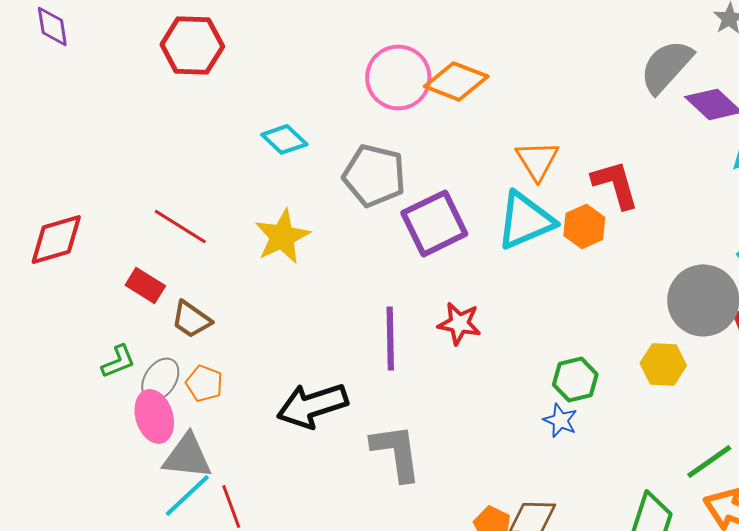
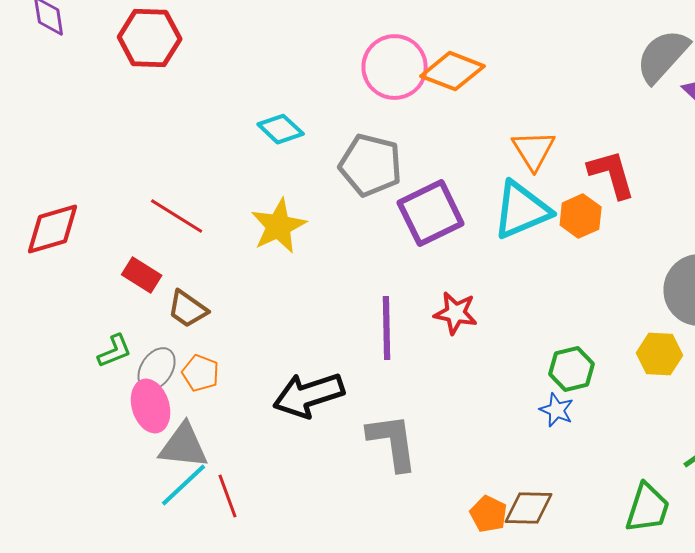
red hexagon: (192, 45) -> (150, 38), moved

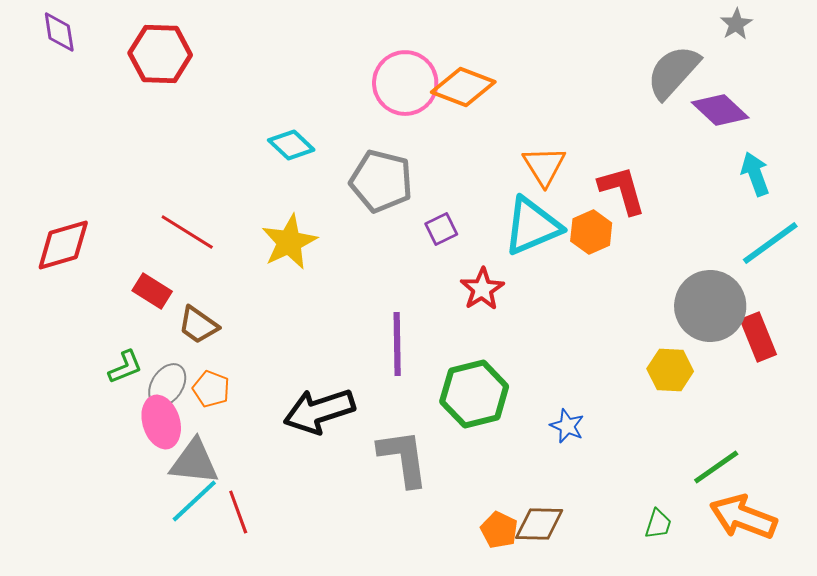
purple square: (431, 213) -> (441, 229), size x0.5
red star: (456, 313) -> (482, 289), moved, turned 30
green hexagon: (572, 369) -> (474, 394), moved, size x1.5
green trapezoid: (648, 508) -> (658, 524), size x0.6

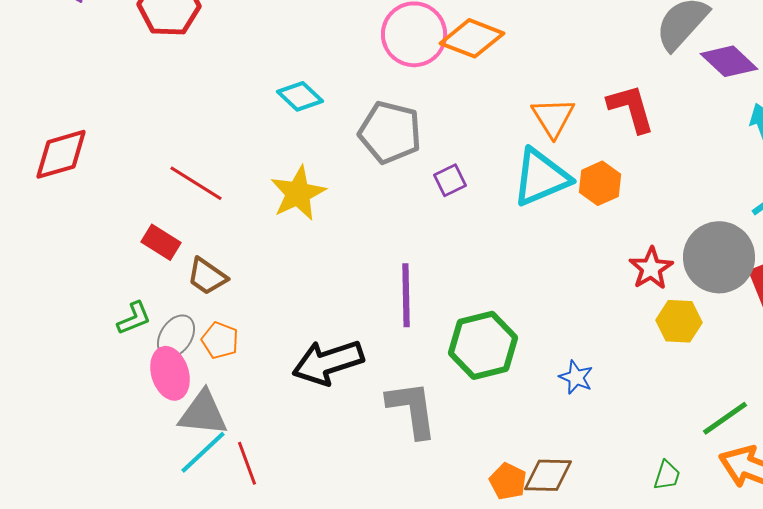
red L-shape: (622, 190) -> (631, 108), moved
red diamond: (63, 245) -> (61, 154), moved
red star: (482, 289) -> (651, 268), moved

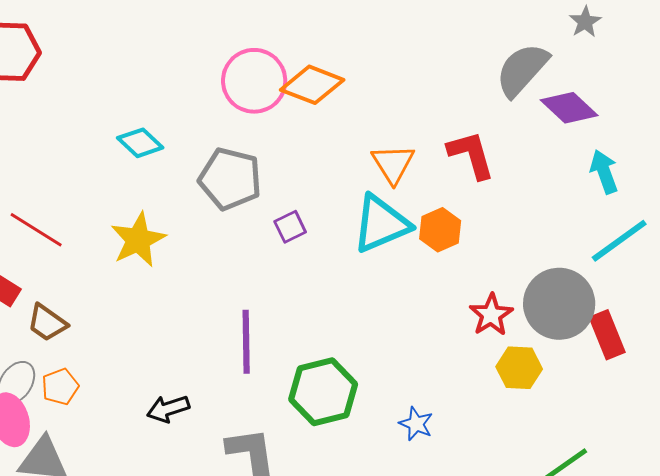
orange pentagon: (220, 340) -> (60, 387), turned 30
black arrow: (328, 362) -> (168, 409), size x0.6

